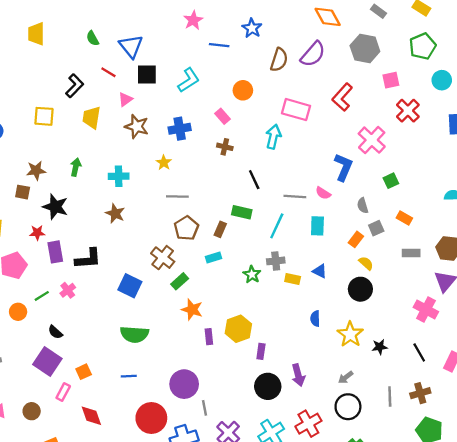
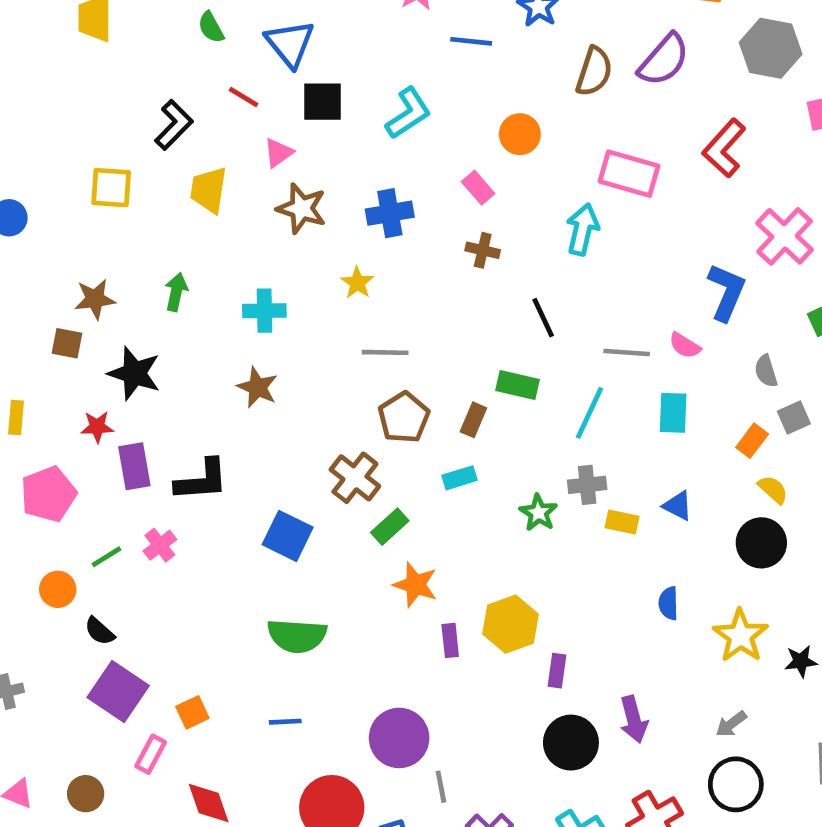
black semicircle: (55, 332) -> (100, 631), moved

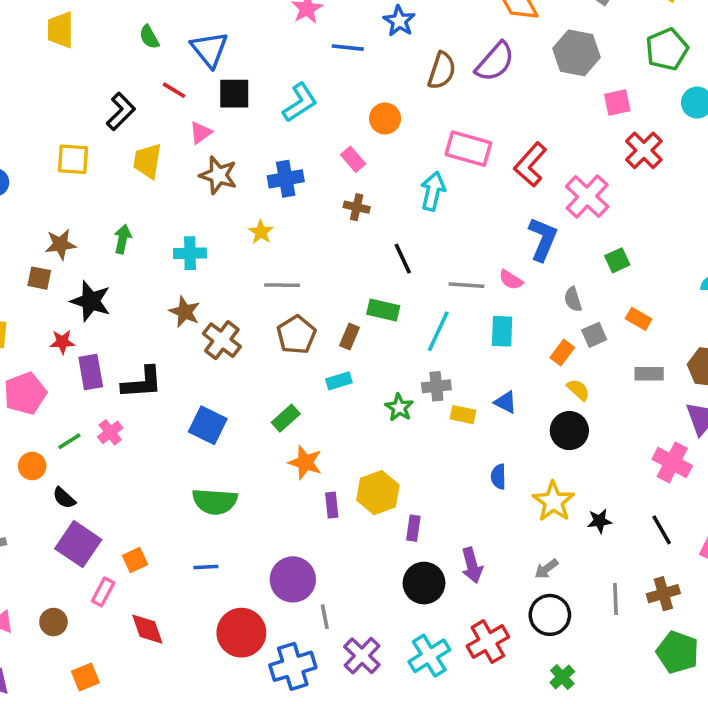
red L-shape: (724, 148) -> (530, 165), moved
brown cross: (355, 478) -> (222, 340), moved

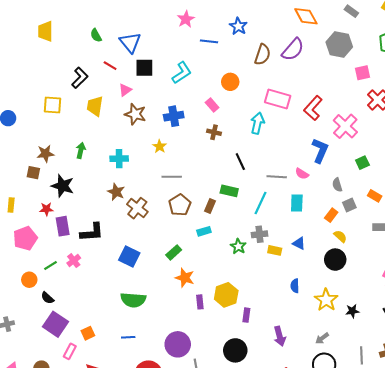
black circle: (424, 583) -> (235, 350), moved

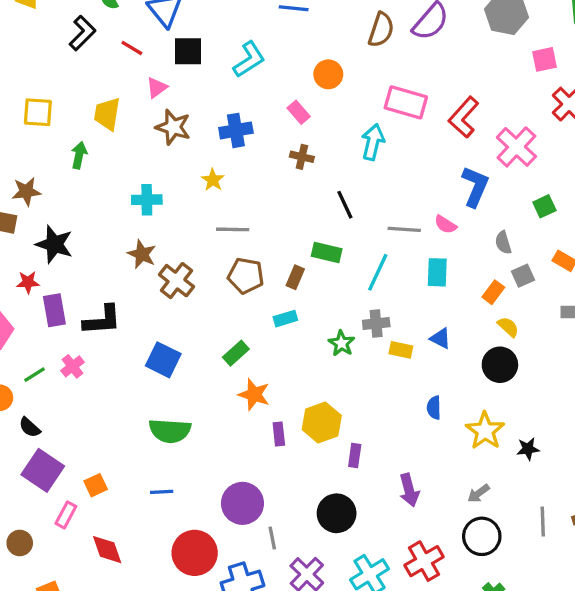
black L-shape: (80, 78) -> (82, 33), moved
green arrow: (81, 150) -> (79, 155), moved
brown pentagon: (180, 205) -> (246, 276), turned -30

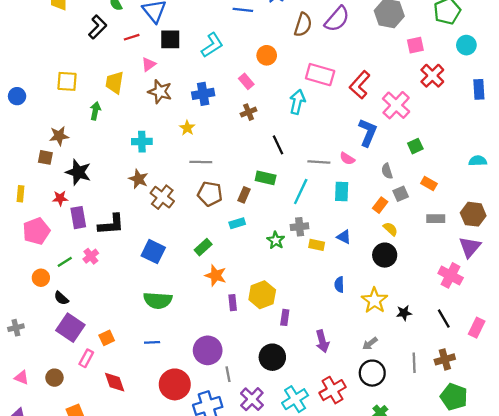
red line: (132, 48) -> (132, 37), turned -49
brown cross: (302, 157) -> (249, 112), turned -35

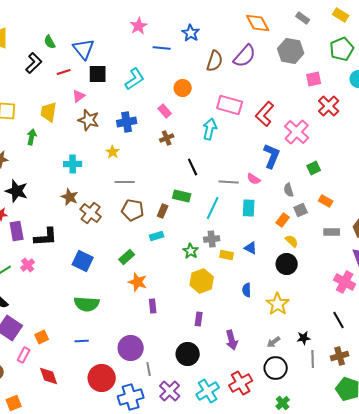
yellow hexagon: (262, 295) -> (202, 281), moved
black star: (404, 313) -> (304, 338), moved

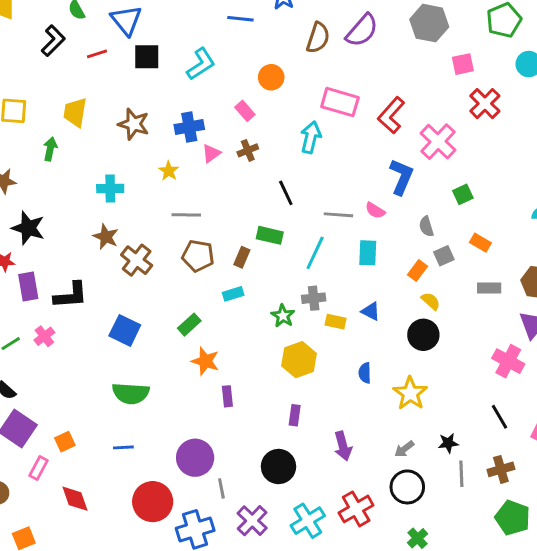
pink triangle: (79, 96) -> (211, 153), moved

